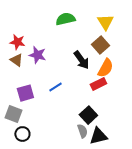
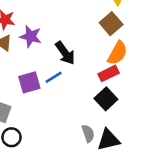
black arrow: (81, 60) -> (65, 53), moved
purple square: (25, 93) -> (29, 82), moved
black square: (88, 115) -> (106, 99), moved

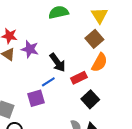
red rectangle: (109, 73) -> (79, 78), moved
purple square: (29, 82) -> (36, 98), moved

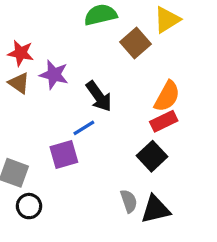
yellow triangle: (99, 15) -> (167, 20), turned 30
brown square: (94, 39) -> (135, 43), moved
red rectangle: (79, 78) -> (164, 121), moved

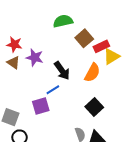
yellow triangle: (167, 20) -> (111, 56), moved
orange semicircle: (167, 96) -> (92, 73), moved
red rectangle: (164, 121) -> (101, 46), moved

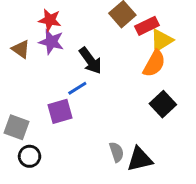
red star: (14, 44) -> (50, 20), moved
orange semicircle: (92, 73) -> (154, 64), moved
black square: (94, 107) -> (163, 104), moved

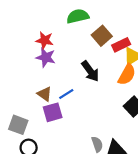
brown triangle: (21, 49) -> (45, 94), moved
black arrow: (90, 61) -> (90, 71), moved

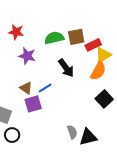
green semicircle: (78, 16) -> (54, 38), moved
brown square: (102, 36) -> (76, 37), turned 30
red star: (45, 40) -> (16, 32), moved

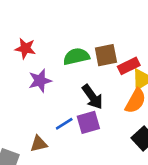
purple star: (27, 56) -> (40, 81), turned -30
brown triangle: (26, 88) -> (39, 144), moved, turned -48
purple square: (33, 104) -> (88, 122), moved

